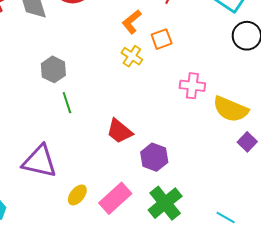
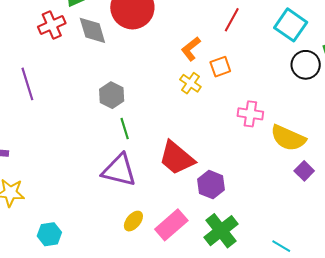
red trapezoid: (120, 131) -> (177, 158), size x1.4
purple triangle: (40, 161) -> (119, 170), moved

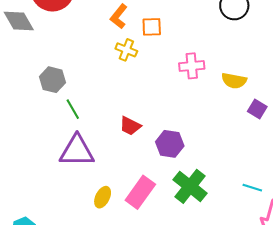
orange square: (220, 67) -> (152, 27), turned 30
yellow semicircle: (288, 138) -> (234, 81), size x0.7
red trapezoid: (177, 158) -> (130, 126), size x0.6

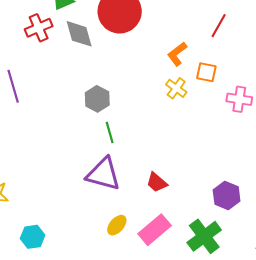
pink cross: (192, 66) -> (239, 99), moved
red trapezoid: (130, 126) -> (157, 182), moved
purple hexagon: (170, 144) -> (227, 196), moved

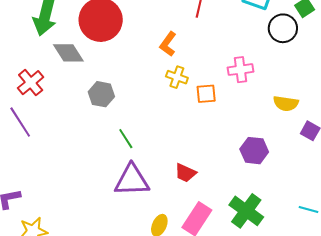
red cross: (39, 28) -> (31, 83), moved
orange square: (206, 72) -> (206, 94), moved
gray hexagon: (97, 99) -> (101, 94), moved
purple hexagon: (227, 196) -> (254, 151), moved

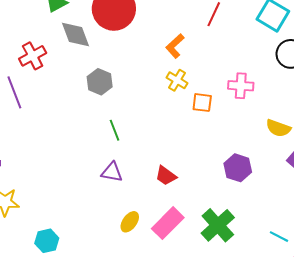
purple triangle: (132, 180) -> (112, 172), size x0.6

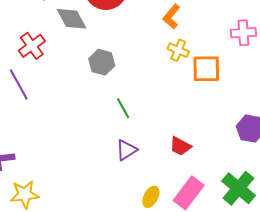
pink cross: (241, 86) -> (243, 33), moved
orange square: (202, 103) -> (206, 69), size x1.4
purple triangle: (112, 172) -> (126, 150), turned -35

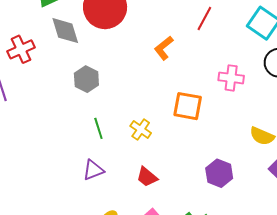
yellow cross: (178, 50) -> (141, 129), moved

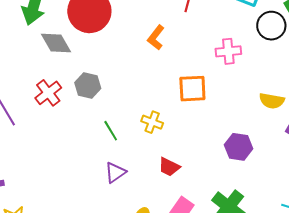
red cross: (21, 49) -> (48, 93), moved

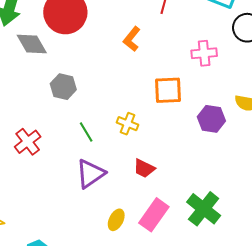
red cross: (48, 93) -> (28, 142), moved
purple hexagon: (239, 147) -> (211, 119), moved
purple triangle: (115, 172) -> (90, 174), size x1.4

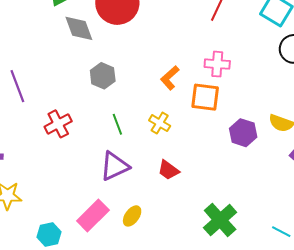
orange L-shape: (132, 39) -> (170, 78), moved
pink cross: (204, 53) -> (217, 64), moved
pink rectangle: (154, 215) -> (93, 215), moved

